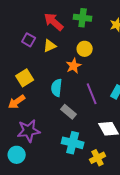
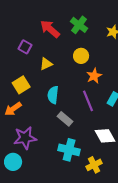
green cross: (83, 18) -> (79, 25), turned 30
yellow triangle: (50, 46) -> (46, 64), moved
orange star: (74, 66) -> (94, 76), moved

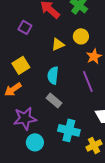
yellow triangle: (46, 64) -> (58, 44), moved
gray rectangle: (65, 119) -> (54, 100), moved
cyan circle: (13, 162) -> (35, 142), moved

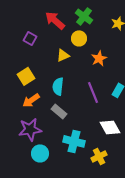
yellow circle: (81, 36) -> (79, 38), moved
orange star: (94, 56) -> (99, 58), moved
orange arrow: (13, 89) -> (31, 100), moved

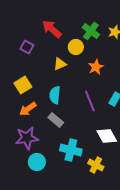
green cross: (84, 16) -> (91, 31), moved
yellow cross: (99, 156) -> (96, 165), turned -35

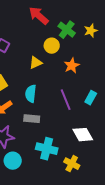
red arrow: (52, 29) -> (39, 16), moved
gray rectangle: (56, 120) -> (32, 119), turned -35

